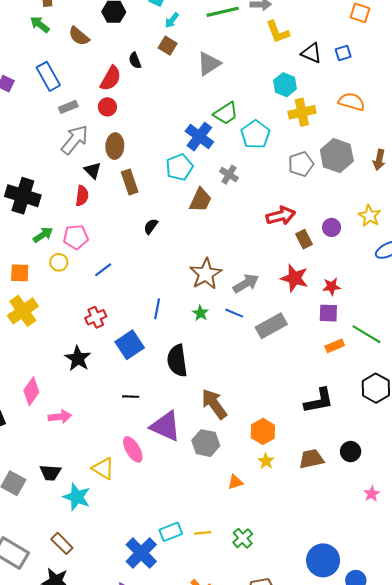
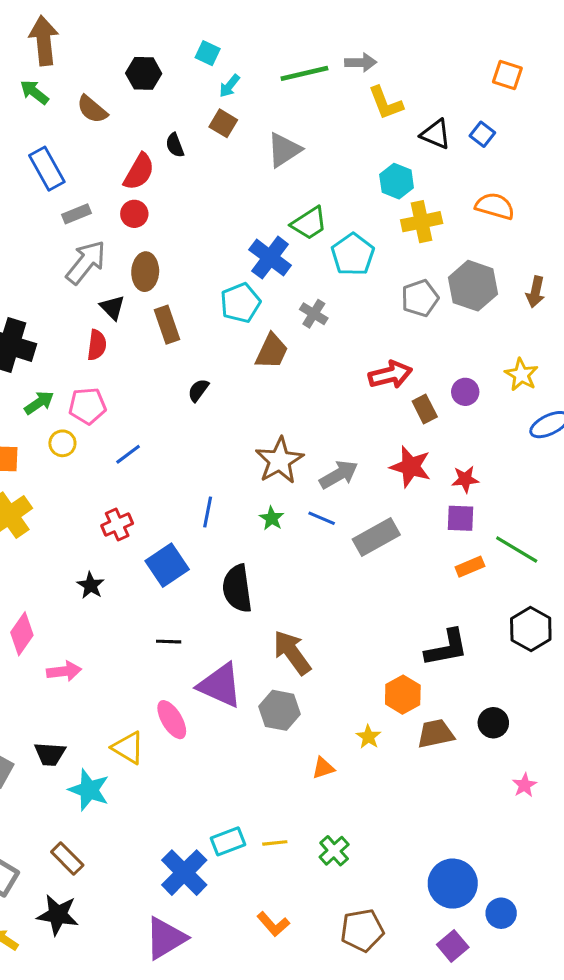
blue square: (343, 53) -> (482, 134), turned -35
black star: (78, 358) -> (91, 585), size x0.7
orange hexagon: (263, 431) -> (403, 695), moved

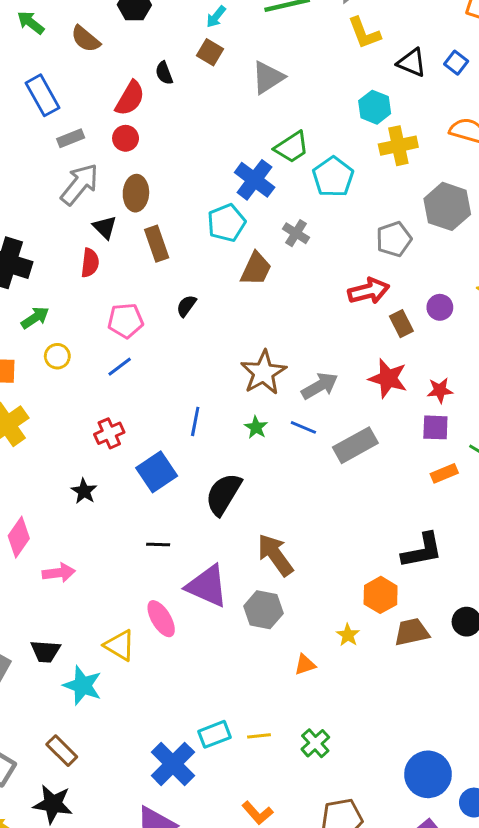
gray pentagon: (420, 298) -> (394, 239), moved
pink pentagon: (87, 406) -> (126, 321), moved
black semicircle: (237, 588) -> (223, 494), turned 39

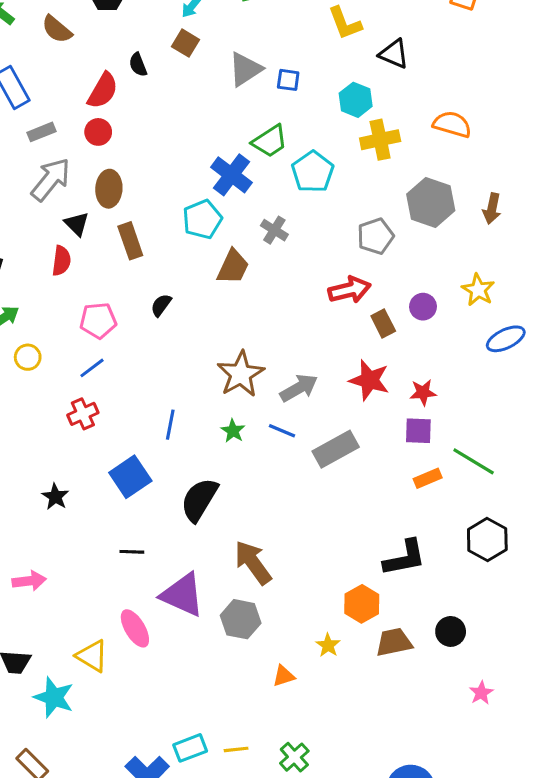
blue square: (456, 63) -> (288, 80), moved, turned -30
red cross: (109, 433) -> (83, 414), moved

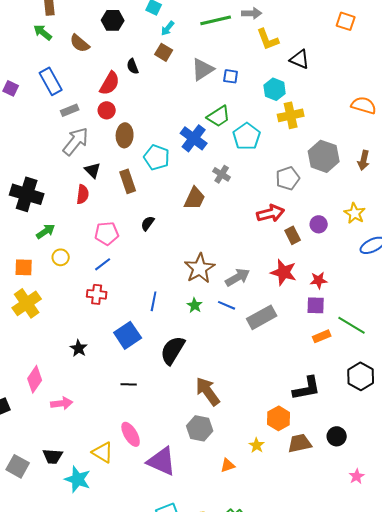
orange semicircle: (452, 124) -> (364, 105), moved
brown ellipse: (109, 189) -> (125, 135), moved
cyan pentagon: (202, 219) -> (157, 157), moved, turned -30
red cross: (83, 414) -> (97, 294), turned 30
purple triangle: (182, 595) -> (162, 461), moved

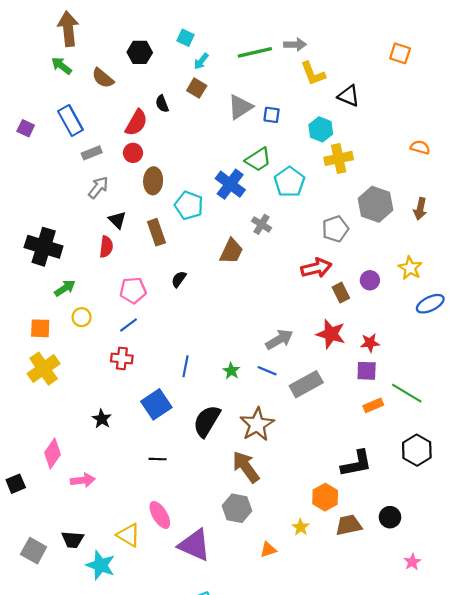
orange semicircle: (364, 105) -> (420, 147), size x0.7
gray arrow: (76, 141) -> (98, 188), size x0.7
brown star: (200, 268) -> (257, 424), moved

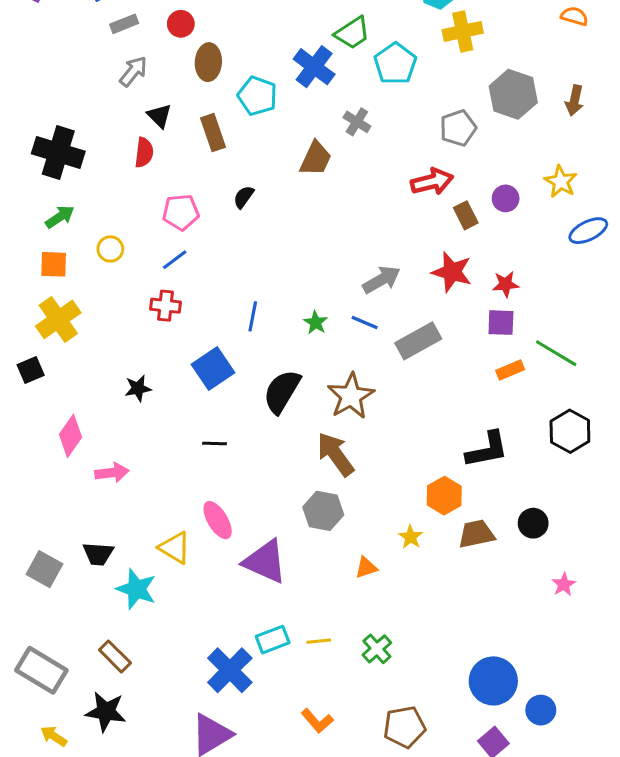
green arrow: (65, 288) -> (60, 217), moved
black star: (102, 419) -> (138, 388), turned 30
black square: (16, 484) -> (31, 370), moved

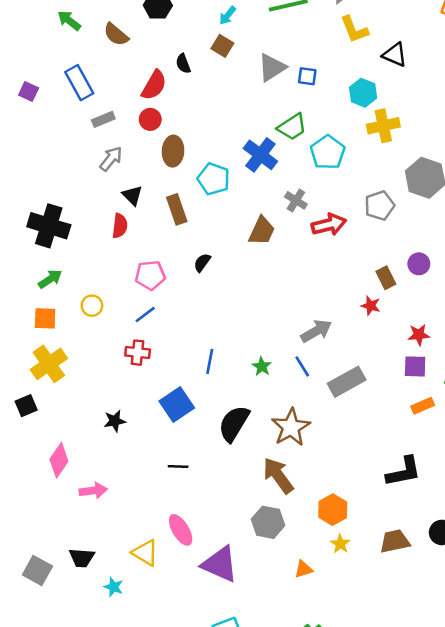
red arrow: (432, 182) -> (329, 225), moved
red star: (452, 272) -> (371, 306), moved, size x0.6
blue line: (365, 323) -> (302, 366), turned 35
orange hexagon: (444, 496) -> (333, 510), moved
cyan star: (136, 589) -> (113, 587), size x0.6

